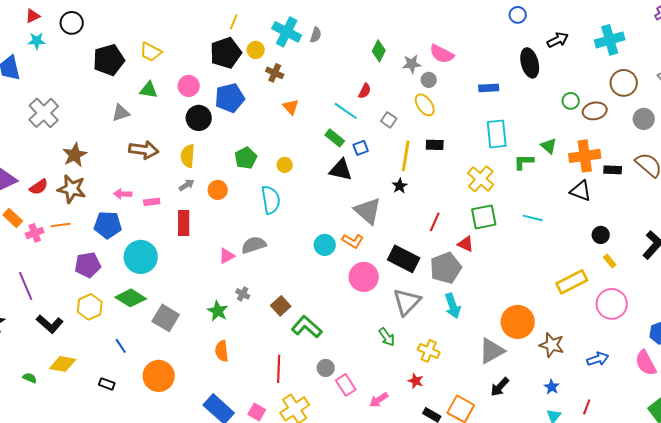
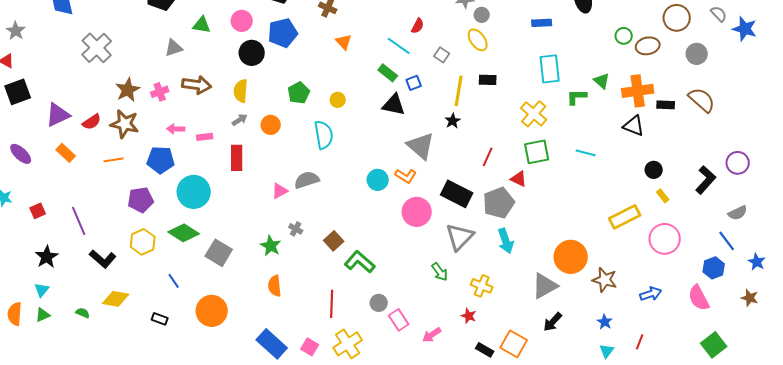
pink cross: (35, 233) -> (160, 92), moved

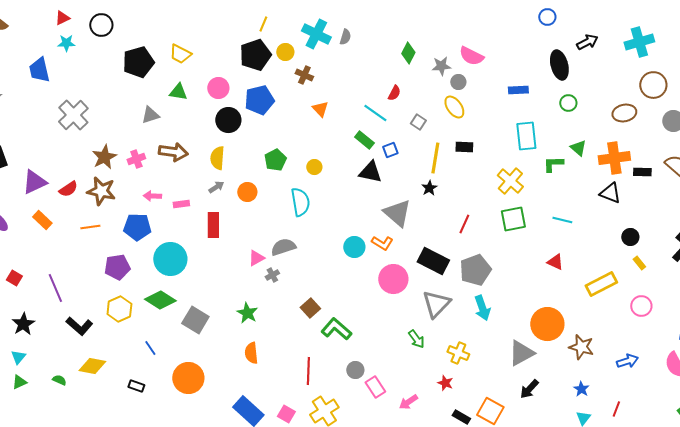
green circle: (624, 36) -> (568, 103), moved
red triangle: (519, 179) -> (555, 262), moved
red square: (38, 211) -> (14, 278), turned -35
gray cross: (296, 229) -> (272, 275), moved, turned 32
pink circle: (665, 239) -> (641, 306), size x0.7

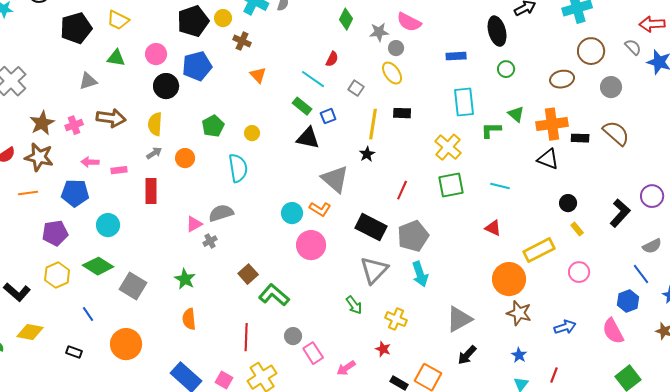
cyan circle: (170, 259) -> (108, 225), size x0.7
pink circle: (393, 279) -> (311, 245), moved
orange circle: (547, 324) -> (509, 279), moved

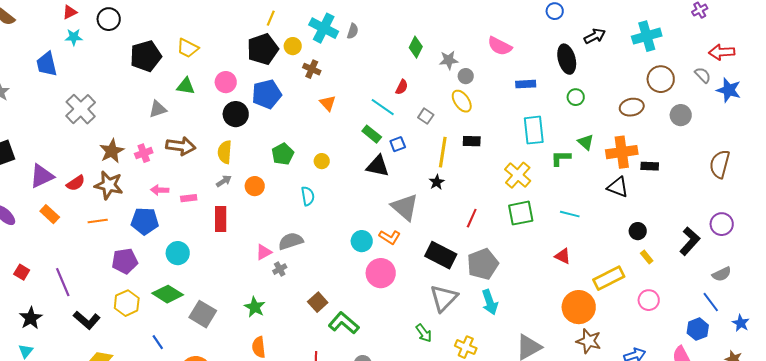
pink semicircle: (409, 22) -> (500, 46), moved
brown semicircle: (616, 133) -> (720, 164), moved, turned -116
cyan semicircle: (238, 168) -> (308, 196), size x0.7

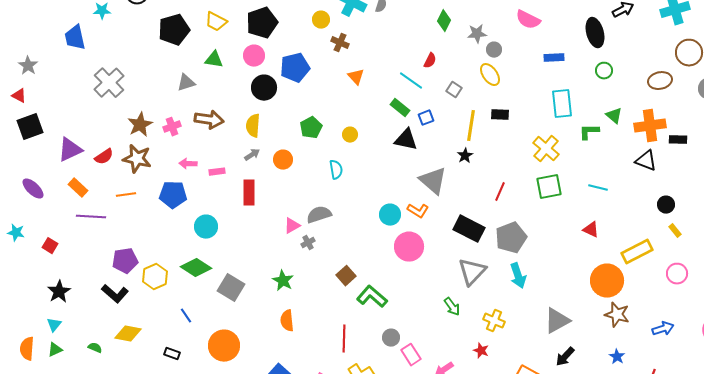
black pentagon: (263, 49) -> (262, 23), moved
purple pentagon: (125, 261) -> (125, 261), moved
purple line: (63, 282) -> (91, 217), moved, turned -64

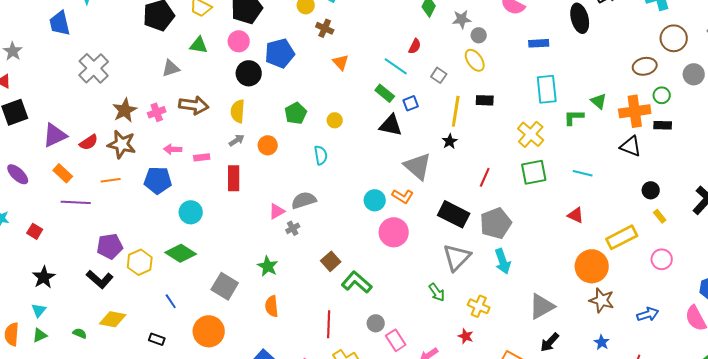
green circle: (604, 71) -> (662, 95), moved
gray square: (231, 288) -> (225, 286), moved

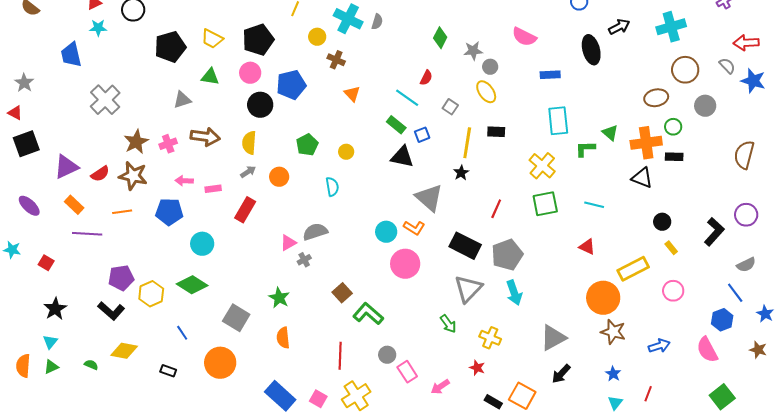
red rectangle: (234, 178) -> (245, 210), turned 30

